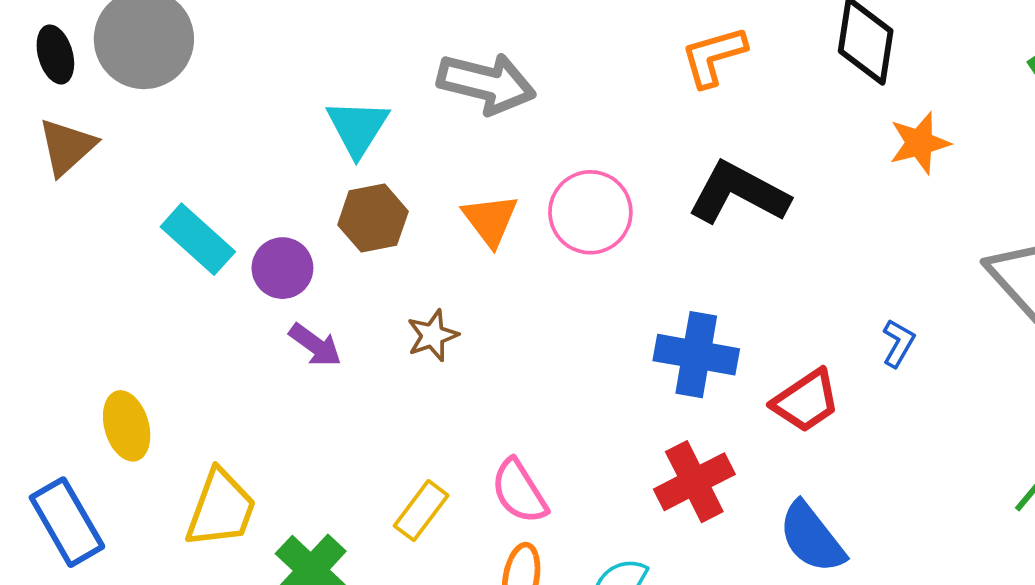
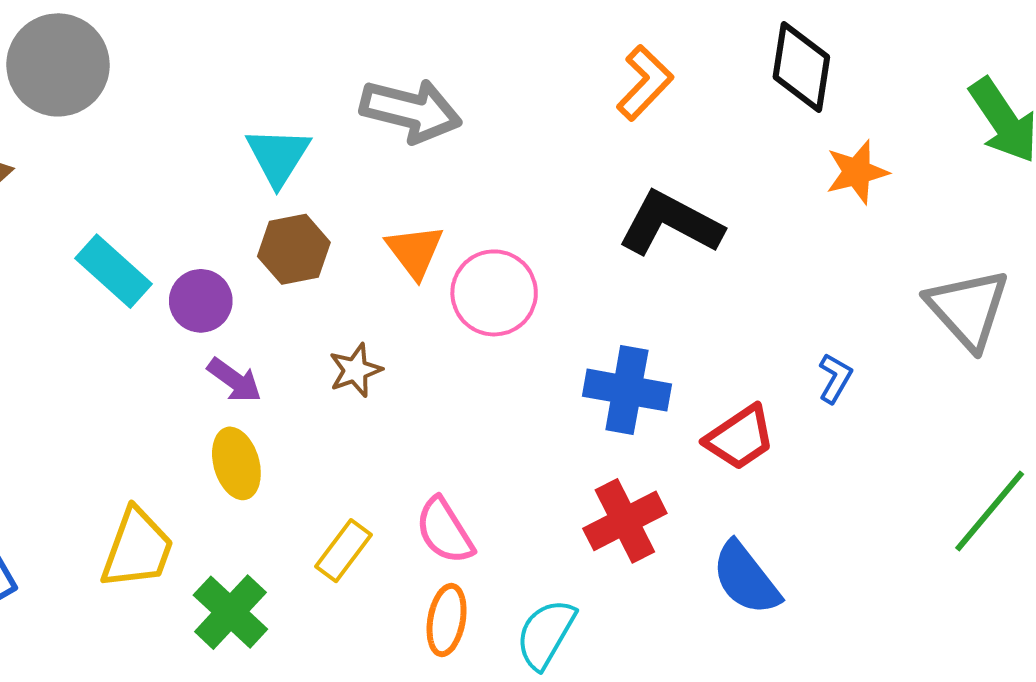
orange L-shape: (714, 56) -> (645, 83), turned 150
pink circle: (590, 212) -> (494, 293), moved
yellow ellipse: (127, 426) -> (236, 463), moved

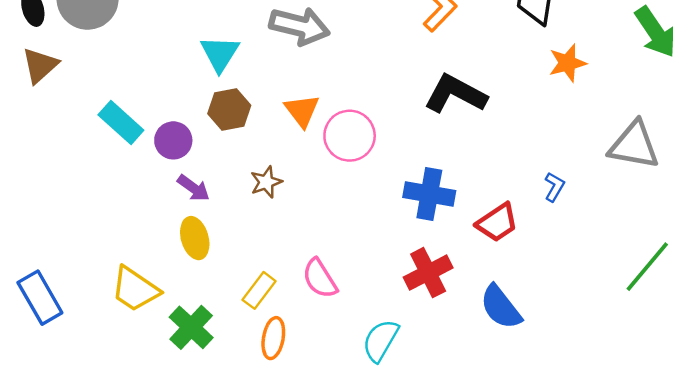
gray triangle: (968, 309) -> (634, 145), turned -38
yellow trapezoid: (137, 549) -> (135, 289), turned 104
orange ellipse: (447, 620) -> (273, 338), moved

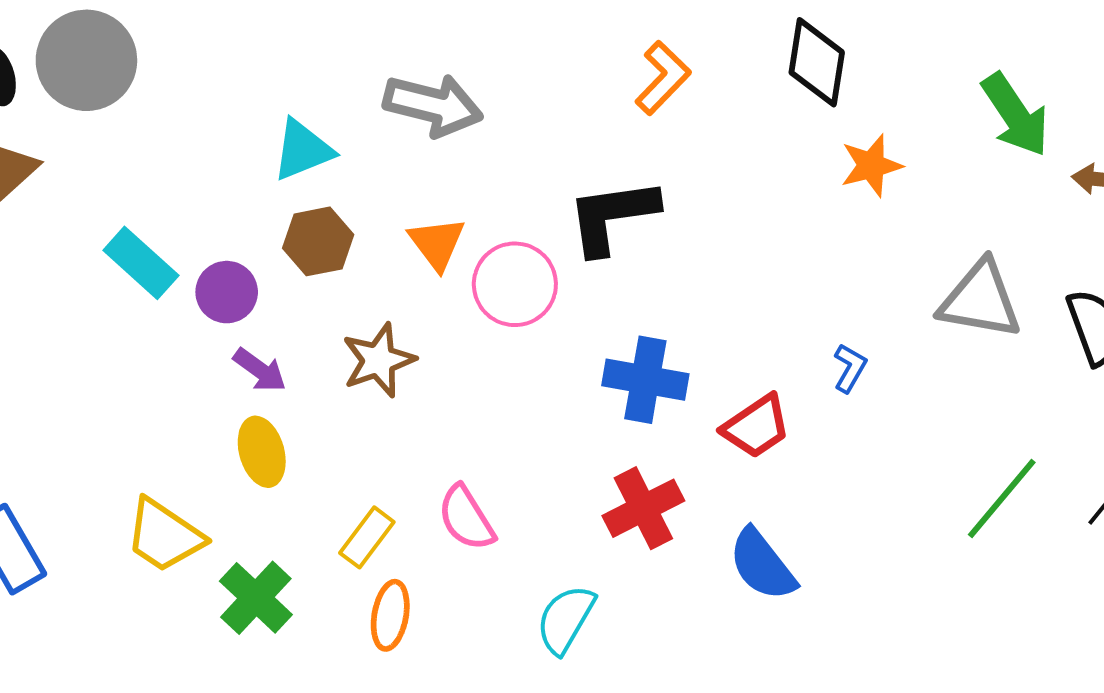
cyan triangle: (220, 53) -> (303, 150), turned 36
black L-shape: (455, 94) -> (612, 216), moved, turned -36
brown star: (266, 182) -> (379, 360), size x1.4

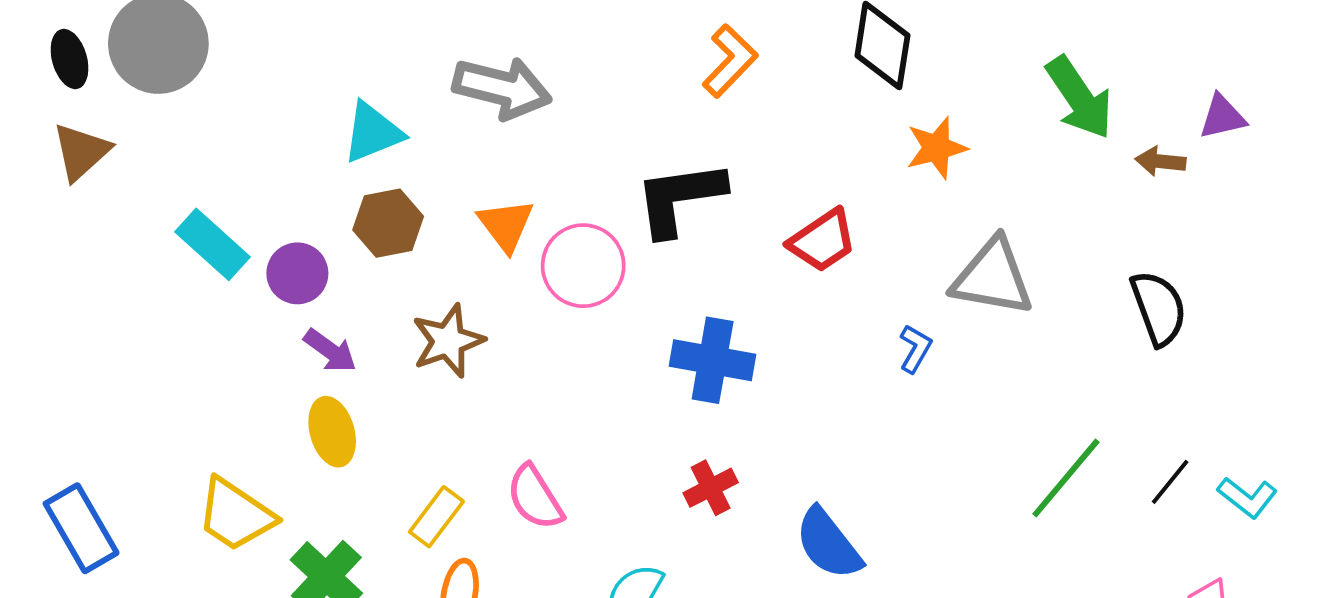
gray triangle: (980, 300) -> (993, 277), moved
red trapezoid: (756, 426) -> (823, 241), moved
red cross: (643, 508) -> (711, 488), size x0.7

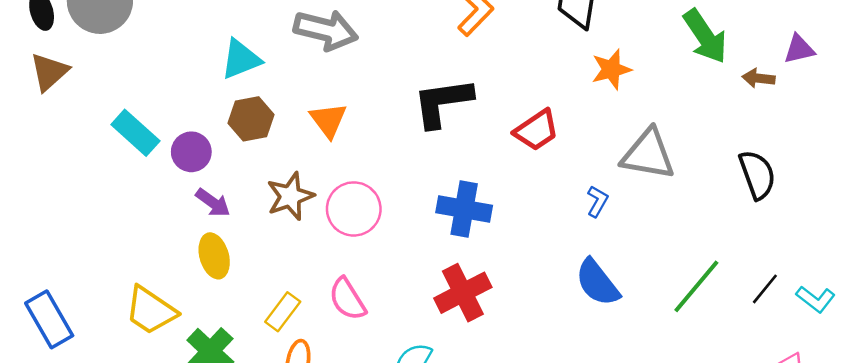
pink circle: (583, 266) -> (354, 209), moved
red cross: (711, 488) -> (463, 293), size x1.6
blue semicircle: (828, 544) -> (597, 283), moved

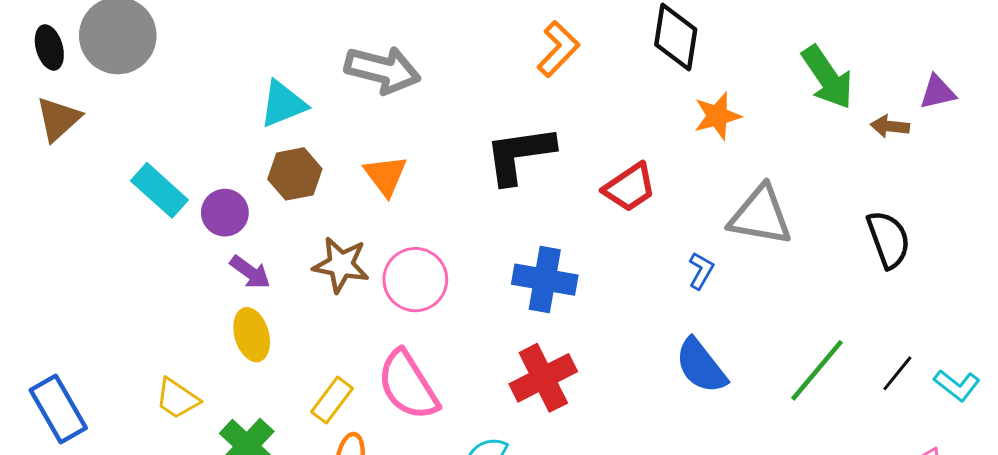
brown star: (290, 196) -> (341, 265), turned 30
pink semicircle: (347, 299) -> (408, 385), size x1.4
yellow trapezoid: (151, 310) -> (177, 399), size x0.7

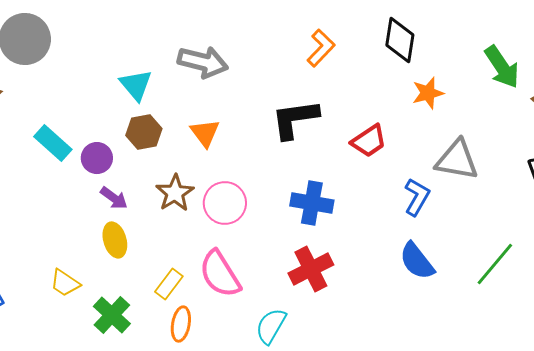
cyan triangle: (283, 104) -> (136, 85), turned -48
brown star: (341, 265) -> (175, 193), turned 30
blue L-shape: (701, 271) -> (417, 197), size x1.5

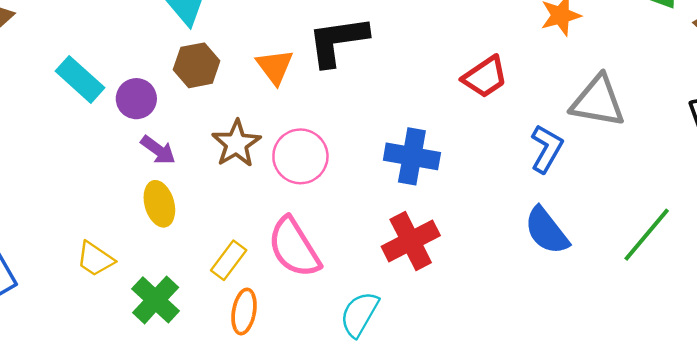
black L-shape: (295, 119) -> (338, 41), moved

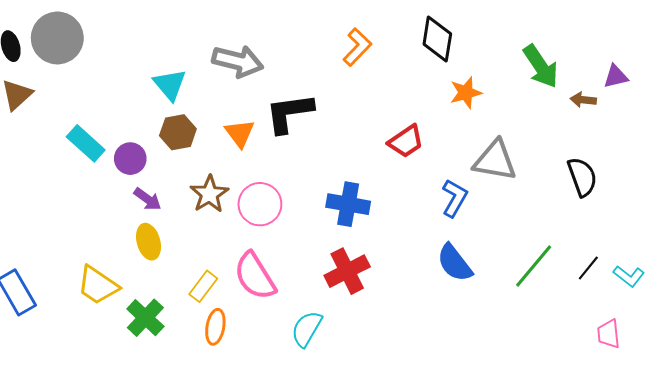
yellow trapezoid: (95, 259) -> (98, 285), size x1.4

